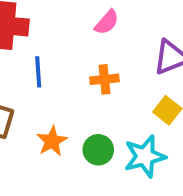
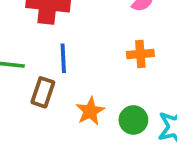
blue line: (38, 72) -> (63, 58), moved

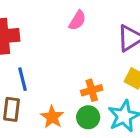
orange cross: (140, 54) -> (92, 90), moved

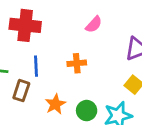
orange cross: (92, 90) -> (77, 63), moved

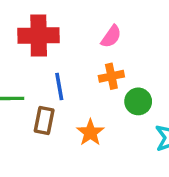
pink semicircle: (94, 24) -> (111, 36), moved
green circle: (87, 111) -> (138, 101), moved

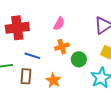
blue line: (59, 86) -> (32, 56), turned -56

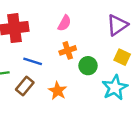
brown rectangle: (26, 76) -> (25, 86), turned 35

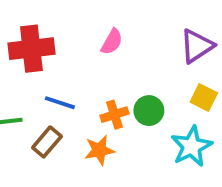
orange cross: (68, 50) -> (114, 115), moved
orange star: (58, 91) -> (99, 150), turned 30

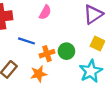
blue line: (60, 103) -> (26, 41), moved

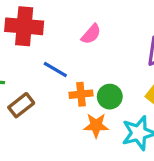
orange star: (39, 74) -> (96, 125), moved

